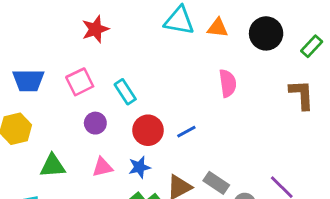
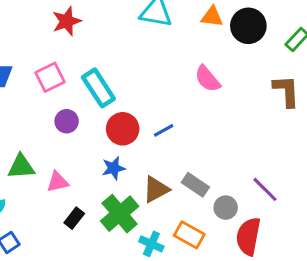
orange triangle: (218, 28) -> (212, 17), moved
pink semicircle: (228, 83) -> (207, 79), turned 148
cyan rectangle: (125, 92) -> (98, 88), size x1.4
pink triangle: (102, 167) -> (58, 182), moved

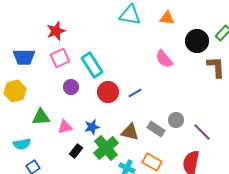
red star: (67, 21) -> (56, 31), moved
black circle: (248, 26) -> (197, 41), moved
blue star: (114, 168) -> (92, 127), moved
brown triangle: (156, 189) -> (130, 132), turned 42
gray circle: (226, 208) -> (176, 120), moved

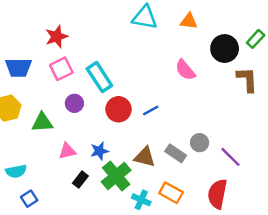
green triangle: (41, 117) -> (42, 122), moved

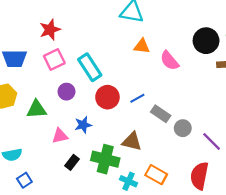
orange triangle: (189, 21) -> (142, 46), moved
blue star: (99, 151) -> (83, 125), moved
gray rectangle: (176, 153) -> (161, 114), moved
green cross: (116, 176) -> (105, 159), turned -36

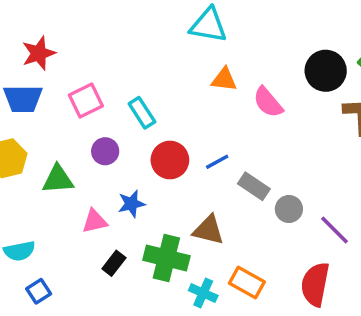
red star: (50, 30) -> (39, 53), moved
cyan rectangle: (90, 67) -> (142, 113), size x0.7

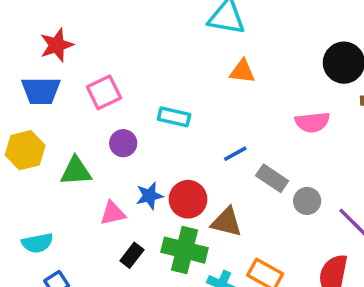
pink semicircle: (268, 102) -> (312, 122), moved, turned -56
cyan rectangle: (142, 113) -> (174, 117), moved, turned -44
red circle: (170, 160) -> (188, 199), moved

